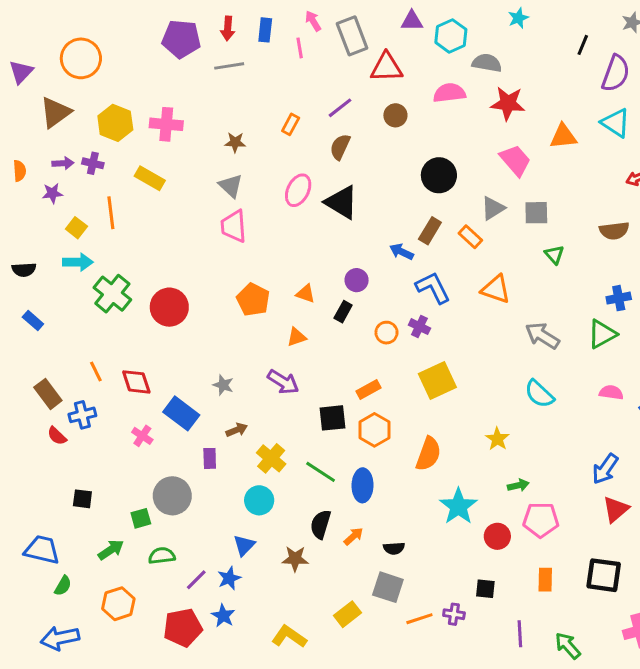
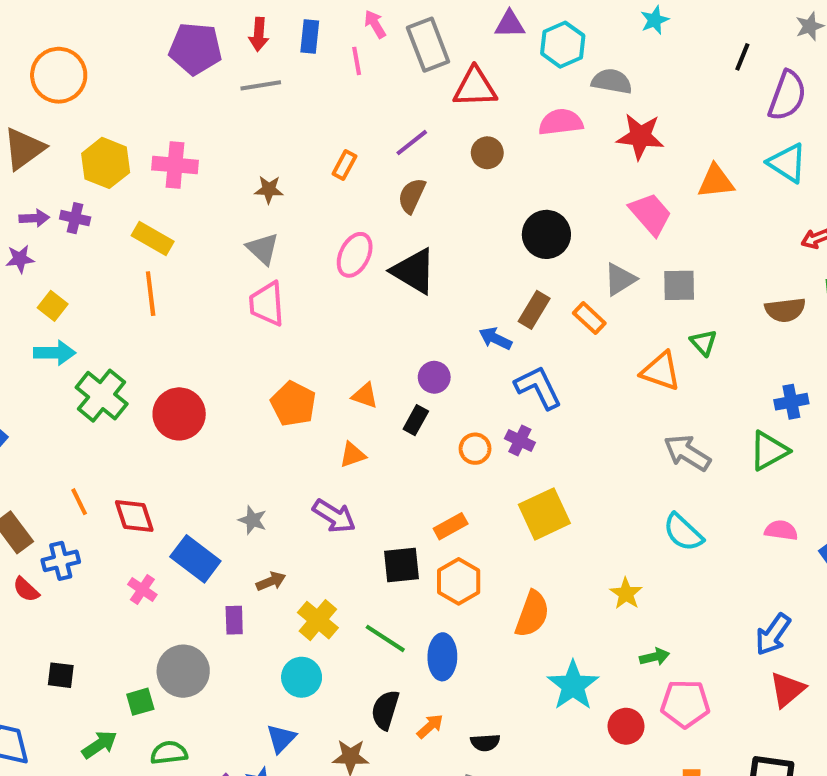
orange line: (111, 213) -> (151, 294), moved
orange triangle: (496, 289) -> (661, 371), moved

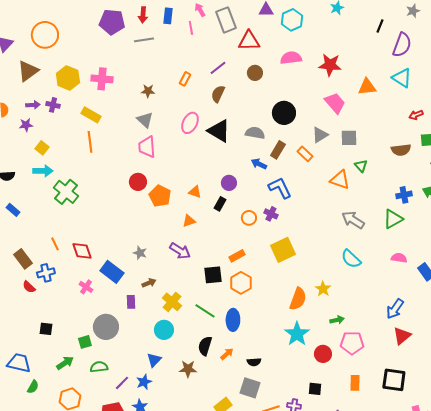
gray semicircle: (612, 81) -> (255, 133), moved
red circle: (179, 414) -> (138, 182), moved, size x0.7
orange semicircle: (532, 614) -> (298, 299), moved

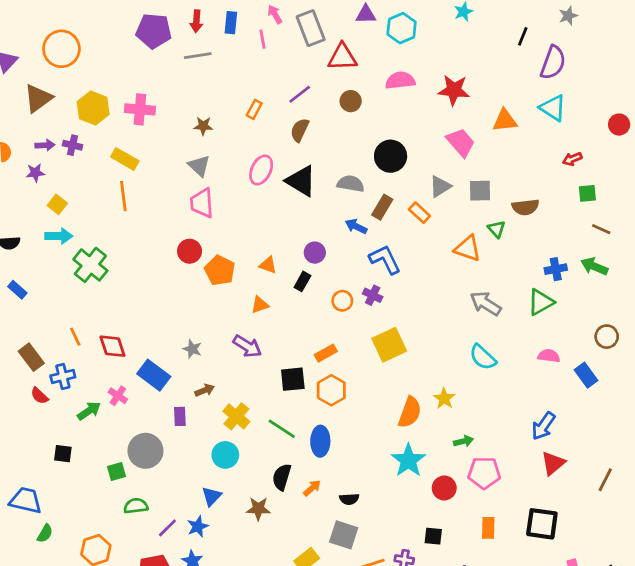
brown semicircle: (401, 150) -> (525, 207), moved
green arrow: (65, 363) -> (89, 411), moved

